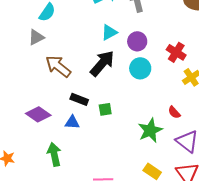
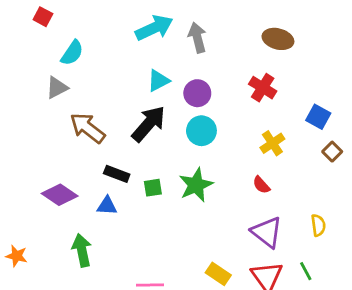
red cross: (176, 52) -> (263, 88), moved
red semicircle: (174, 112) -> (261, 185), moved
green star: (150, 130) -> (196, 185), moved

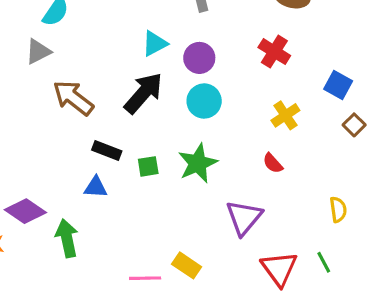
purple diamond: (60, 195) -> (25, 211), moved
purple triangle: (267, 232) -> (244, 218), moved, turned 32
yellow rectangle: (218, 274) -> (187, 265), moved

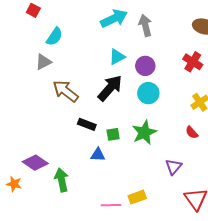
blue triangle: (96, 187) -> (98, 155), moved
purple triangle: (244, 218) -> (174, 167), size x0.7
yellow rectangle: (187, 265) -> (137, 197), turned -54

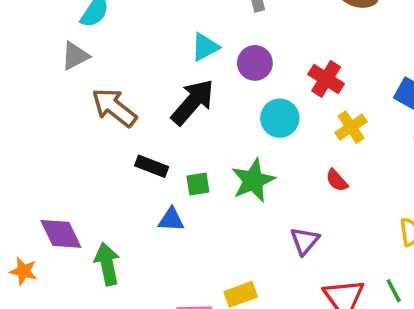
red cross: (193, 62) -> (326, 79), moved
cyan circle: (148, 93) -> (280, 118), moved
purple diamond: (35, 163) -> (61, 234), turned 30

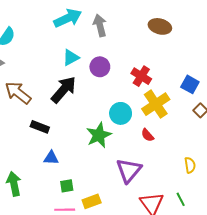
cyan circle: (280, 118) -> (121, 113), moved
yellow cross: (351, 127) -> (156, 104), size x1.5
green square: (198, 184) -> (67, 186), moved
purple triangle: (305, 241) -> (129, 170), size x1.5

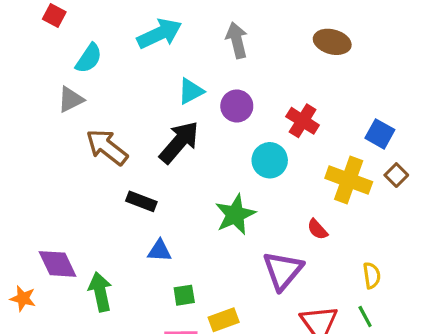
cyan arrow: (68, 18) -> (159, 34), moved
yellow cross: (156, 104) -> (349, 180), moved, turned -36
cyan circle: (121, 113) -> (270, 160), moved
red semicircle: (147, 135) -> (317, 229), moved
yellow semicircle: (190, 165) -> (372, 275), moved

